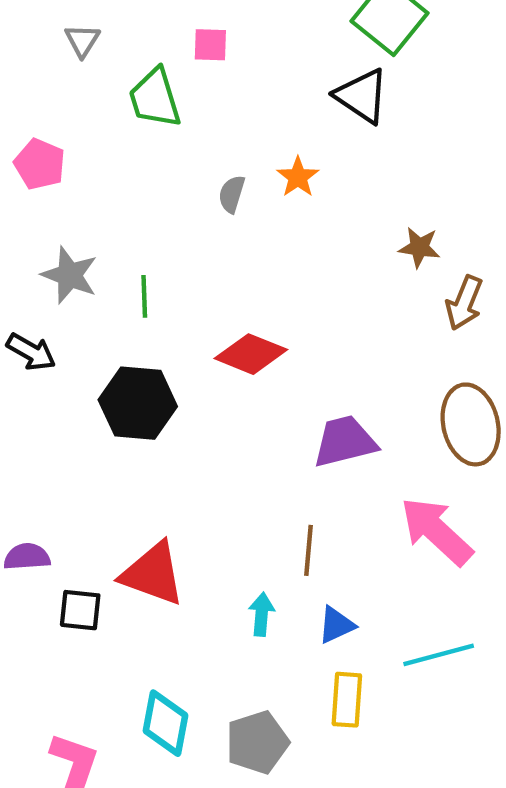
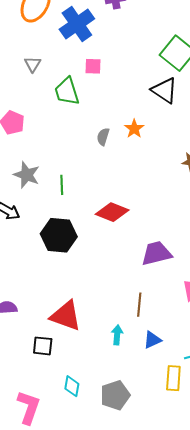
black square: (80, 610) -> (43, 346), moved
yellow rectangle: (347, 700) -> (173, 378), moved
cyan diamond: (166, 723) -> (72, 386), size x0.7

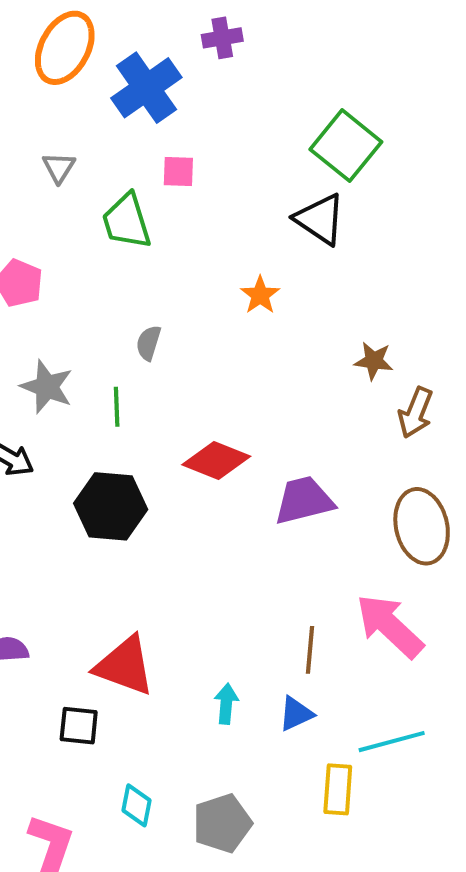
gray semicircle: (103, 137) -> (148, 343), moved
purple trapezoid: (156, 253) -> (304, 500), moved
brown line: (139, 305) -> (310, 650), moved

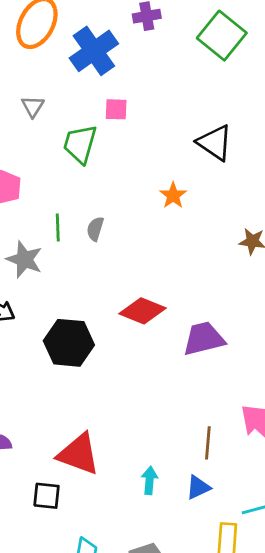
green square: (346, 146) -> (222, 36), moved
green trapezoid: (127, 221) -> (80, 144), turned 33
green line: (117, 407) -> (58, 227), moved

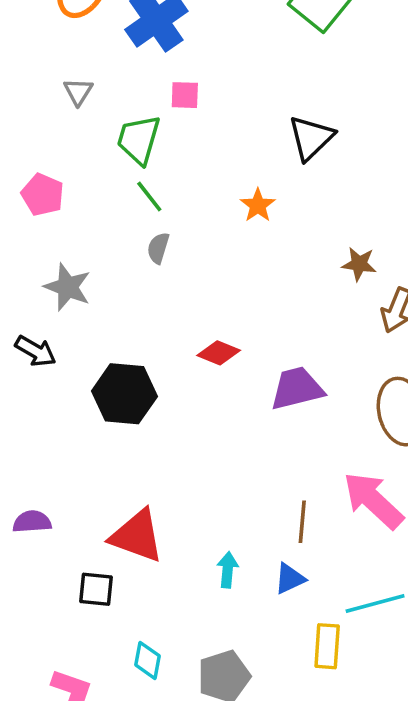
black triangle: (215, 143) -> (311, 138), turned 42
green line: (58, 227) -> (149, 196), moved, turned -36
red diamond: (143, 311) -> (219, 353), size x0.7

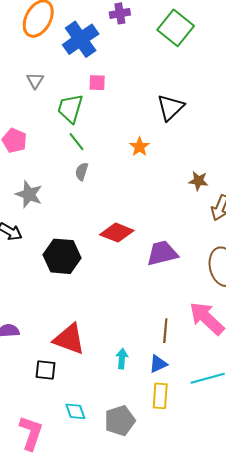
red diamond: (219, 353) -> (117, 233), size x1.4
yellow rectangle: (327, 646) -> (160, 396), moved
cyan diamond: (148, 660) -> (75, 411), turned -30

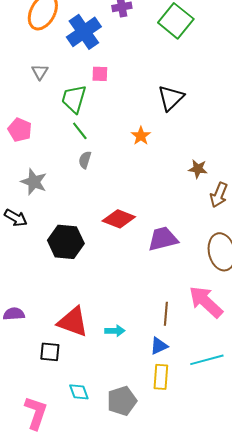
cyan arrow: (122, 359) -> (115, 331), moved, turned 84

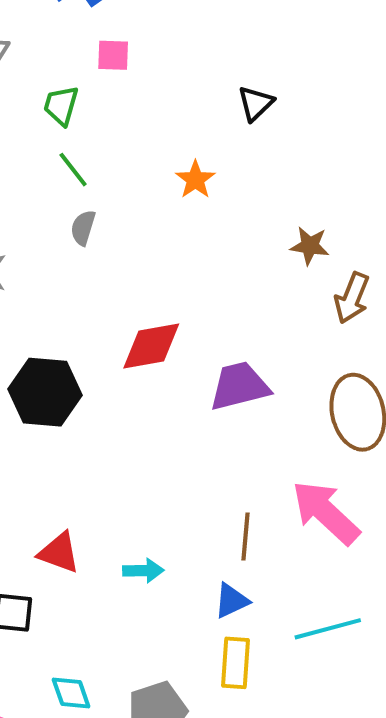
black triangle: (171, 98) -> (256, 103), size x0.7
green trapezoid: (74, 99) -> (61, 105), size x0.7
red diamond: (119, 219) -> (151, 346), turned -32
red triangle: (73, 322) -> (59, 553), size x0.7

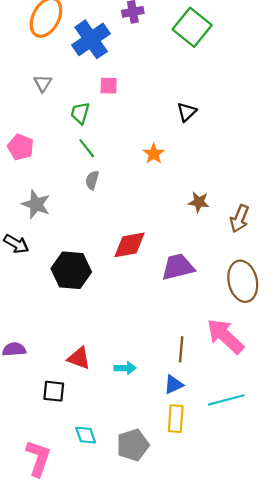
brown star: (310, 246) -> (199, 202), moved

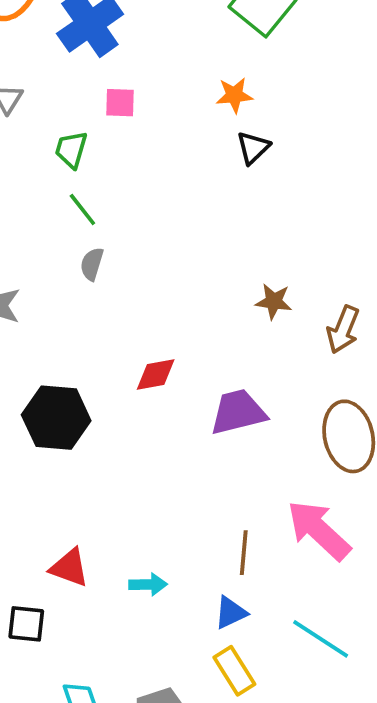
orange star: (154, 154) -> (234, 95), moved, turned 30
red diamond: (130, 245) -> (156, 375), size x0.7
cyan line: (226, 400) -> (321, 639), turned 48
yellow rectangle: (176, 419) -> (234, 671), turned -36

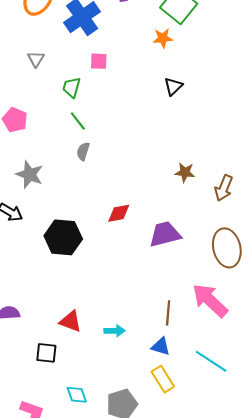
orange star: (234, 95) -> (163, 38), moved
blue triangle: (231, 613) -> (161, 347), turned 42

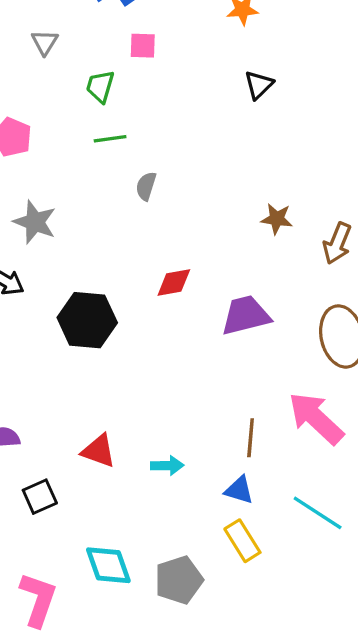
green line: (78, 121) -> (110, 139), turned -60
gray semicircle: (83, 151) -> (146, 186), moved
black square: (46, 353) -> (40, 497), moved, turned -30
cyan diamond: (77, 395) -> (108, 565), size x1.4

